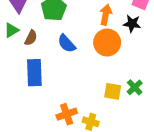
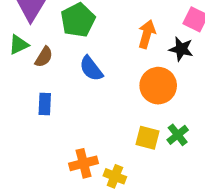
orange circle: (107, 43) -> (158, 86), moved
blue rectangle: (34, 73) -> (45, 104), size x0.6

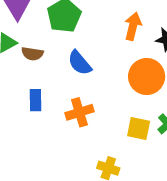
brown semicircle: (44, 57) -> (32, 54), turned 70
orange cross: (83, 163) -> (79, 112), moved

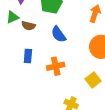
yellow square: (139, 128) -> (93, 80), turned 35

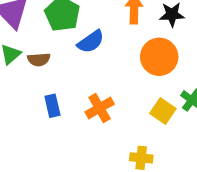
blue semicircle: (58, 34) -> (91, 42), moved, turned -72

